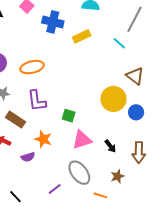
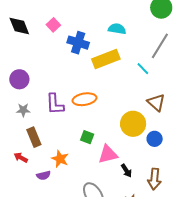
yellow rectangle: (82, 36) -> (106, 59), size x1.5
orange ellipse: (32, 67) -> (85, 99), moved
purple L-shape: (37, 101) -> (55, 104), moved
brown rectangle: (16, 120) -> (34, 137), turned 30
pink triangle: (82, 140) -> (108, 154), moved

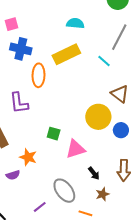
pink square: (53, 25) -> (11, 24), turned 32
blue cross: (78, 43) -> (21, 49), moved
orange ellipse: (85, 99) -> (39, 75), moved, turned -75
black arrow: (126, 171) -> (94, 173), moved

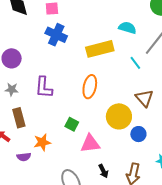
cyan semicircle: (75, 23) -> (127, 28), moved
orange ellipse: (39, 75) -> (90, 87), moved
orange star: (28, 157) -> (42, 142), turned 30

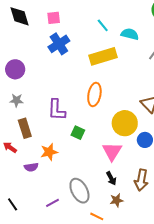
blue cross: (56, 35) -> (59, 44), turned 35
cyan line: (135, 63) -> (103, 25), moved
purple L-shape: (44, 87) -> (57, 110), moved
pink triangle: (90, 144) -> (112, 151), moved, turned -50

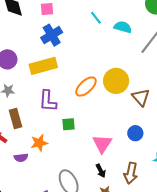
yellow rectangle: (103, 56) -> (43, 66), moved
orange ellipse: (94, 94) -> (86, 87), turned 35
yellow circle: (125, 123) -> (116, 81), moved
green square: (78, 133) -> (68, 124), turned -32

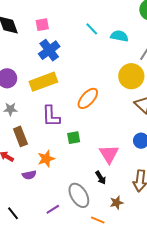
yellow circle: (116, 81) -> (131, 76), moved
black arrow: (101, 171) -> (101, 178), moved

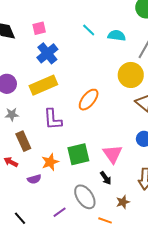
green square: (74, 138) -> (78, 154), moved, size x1.6

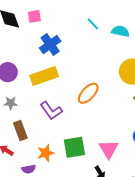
pink square: (39, 28) -> (34, 16), moved
purple L-shape: (53, 119) -> (51, 111), turned -35

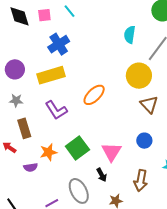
cyan line: (93, 24) -> (69, 11), moved
cyan semicircle: (120, 31) -> (130, 35), turned -96
green square: (74, 147) -> (77, 148), turned -30

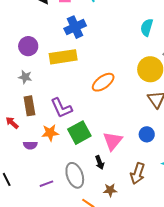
purple L-shape: (56, 110) -> (61, 108), moved

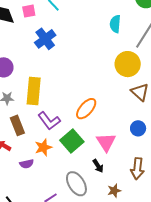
yellow rectangle: (63, 57) -> (34, 91), moved, turned -64
orange ellipse: (103, 82) -> (86, 109), moved

